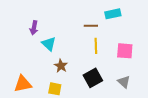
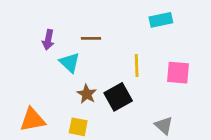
brown line: (91, 26) -> (91, 38), moved
black square: (93, 78) -> (118, 97), moved
gray triangle: (124, 82) -> (164, 125), moved

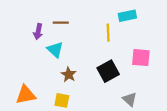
brown line: (91, 38) -> (61, 23), moved
yellow line: (137, 65) -> (108, 33), moved
black square: (118, 97) -> (108, 71), moved

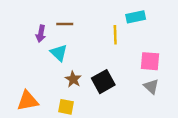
black square: (108, 71) -> (103, 82), moved
gray triangle: (130, 99) -> (151, 86), moved

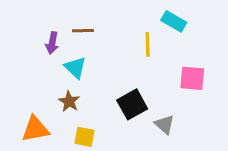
cyan rectangle: (136, 17) -> (174, 21), turned 42
brown star: (73, 79) -> (69, 101), moved
gray triangle: (151, 86) -> (165, 124), moved

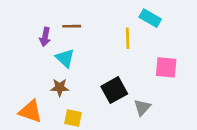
brown star: (69, 101) -> (60, 87), turned -30
gray triangle: (165, 124) -> (142, 107), turned 30
orange triangle: (35, 129) -> (30, 111), turned 30

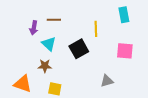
cyan rectangle: (150, 18) -> (124, 15), moved, turned 49
black square: (114, 90) -> (79, 49), moved
gray triangle: (142, 107) -> (107, 81), turned 32

